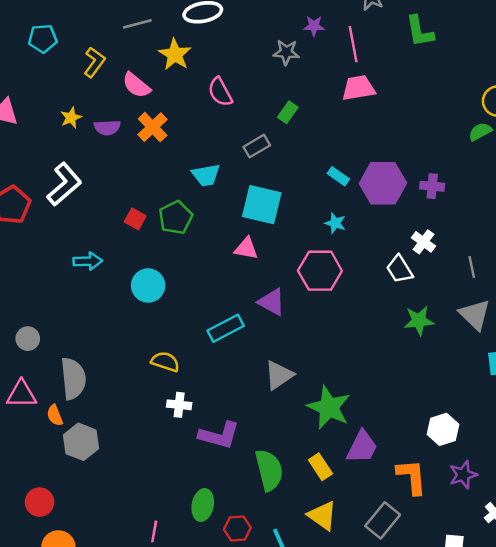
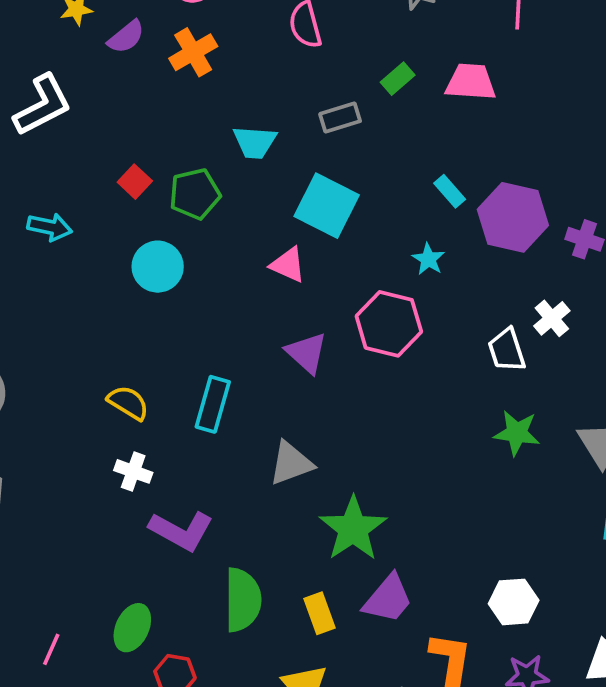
pink trapezoid: (358, 88) -> (471, 82), moved
purple semicircle: (107, 128) -> (126, 37), turned -50
cyan circle: (148, 285) -> (158, 267), moved
cyan rectangle: (226, 328) -> (213, 404), moved, turned -60

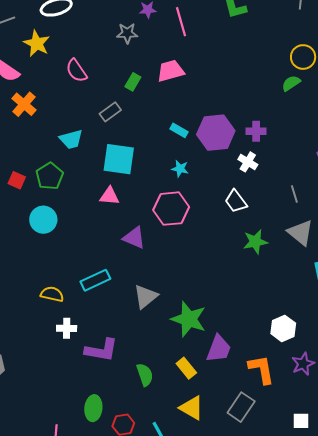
white cross: (552, 318) -> (248, 162), moved
cyan rectangle: (213, 404) -> (95, 280), turned 68
green semicircle: (243, 600) -> (145, 375), size x0.7

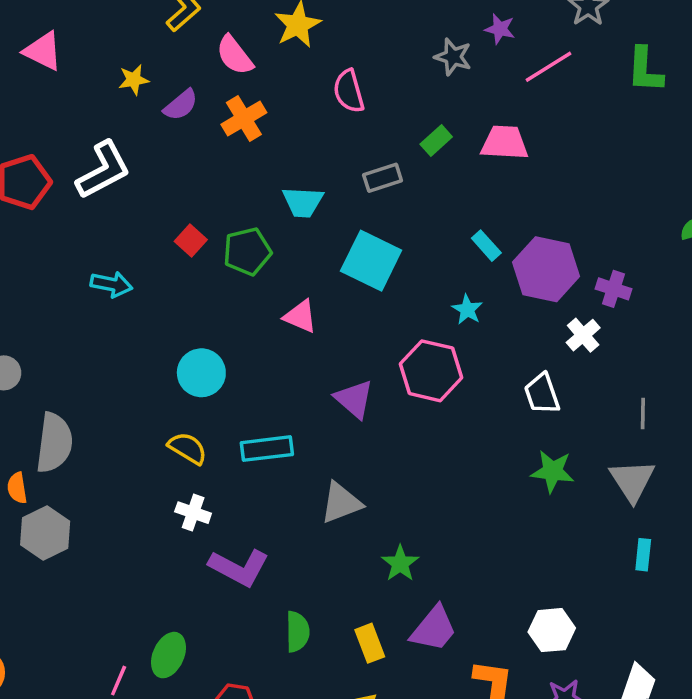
pink line: (181, 22) -> (548, 67), turned 56
pink triangle: (109, 196) -> (300, 316), moved
cyan circle: (43, 220) -> (201, 373), moved
green star: (189, 319) -> (400, 563), size x0.6
green ellipse: (93, 408) -> (168, 655), moved

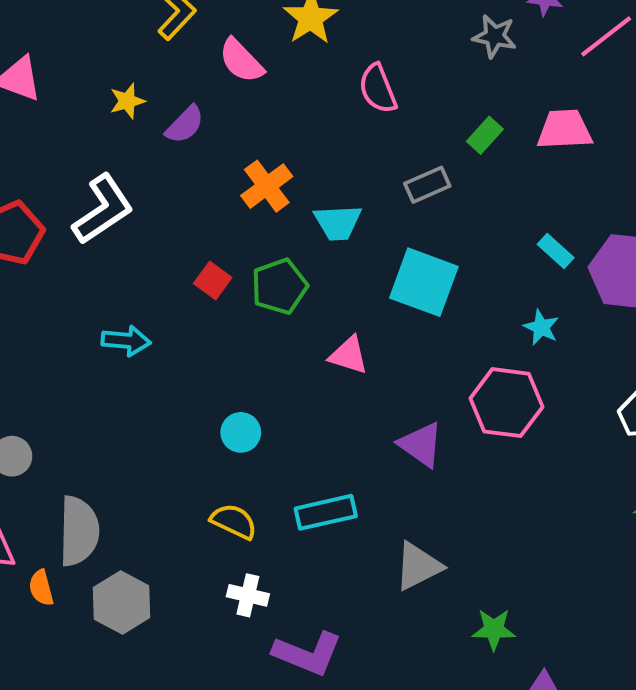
orange cross: (244, 119) -> (267, 186), moved
cyan circle: (201, 373) -> (241, 432), size x0.7
gray hexagon: (45, 533) -> (122, 602), moved
green star: (400, 563) -> (494, 629), turned -30

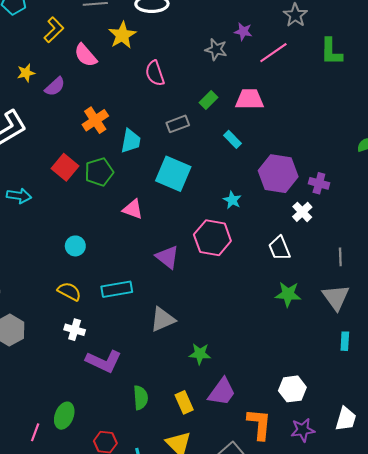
cyan trapezoid: (338, 223) -> (131, 141), turned -80
cyan rectangle: (556, 251) -> (233, 139), moved
red square: (213, 281) -> (65, 167), size x1.4

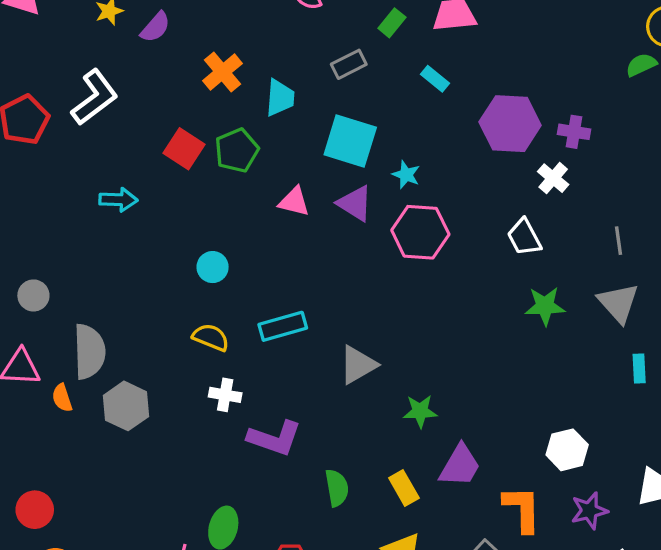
cyan star: (232, 200) -> (406, 175), moved
purple triangle: (167, 257) -> (355, 203), moved

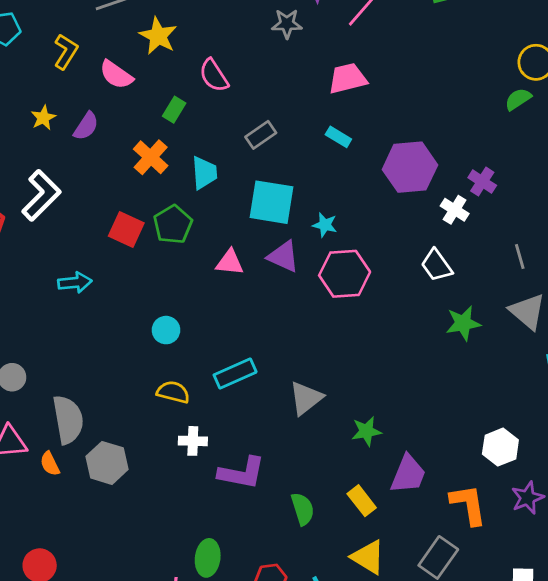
green rectangle: (392, 23) -> (174, 110), moved
purple cross: (574, 132) -> (482, 182), moved, turned 32

